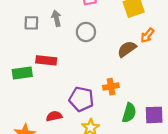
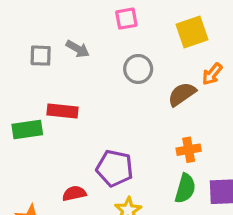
gray arrow: (56, 18) -> (78, 49), turned 133
gray circle: (86, 32) -> (138, 69), moved
orange cross: (111, 87) -> (189, 150), moved

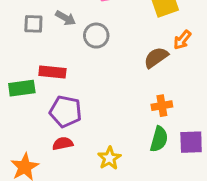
gray circle: (138, 69) -> (96, 36), moved
purple pentagon: (115, 168) -> (66, 111), moved

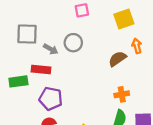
gray arrow: (66, 18) -> (51, 49), moved
gray square: (33, 24) -> (27, 34), size x1.5
orange arrow: (182, 40) -> (137, 46), turned 128

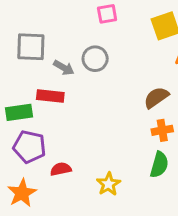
brown semicircle: (117, 59) -> (156, 97), moved
purple pentagon: (51, 99) -> (29, 147), moved

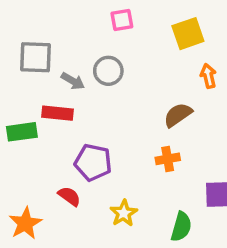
orange cross: (162, 130) -> (168, 159), moved
purple pentagon: (29, 147) -> (93, 162), moved
green semicircle: (159, 165) -> (181, 227), moved
red semicircle: (61, 169) -> (69, 196), turned 48

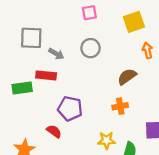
gray circle: (108, 71) -> (91, 48), moved
yellow star: (124, 213) -> (106, 140), moved, turned 30

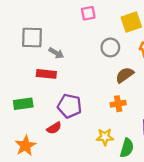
gray circle: (91, 48) -> (110, 47), moved
green rectangle: (22, 88) -> (23, 104), moved
red semicircle: (54, 131) -> (54, 128), turned 112

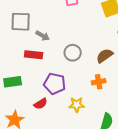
gray circle: (110, 47) -> (73, 53), moved
yellow star: (105, 137) -> (77, 105), moved

